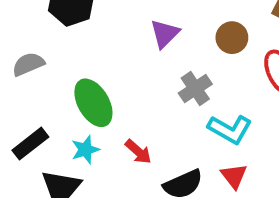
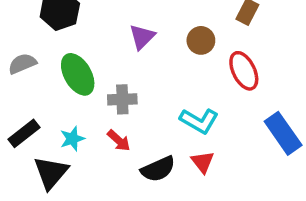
gray cross: (195, 89) -> (122, 99), moved, turned 32
green ellipse: (93, 103) -> (78, 74), moved

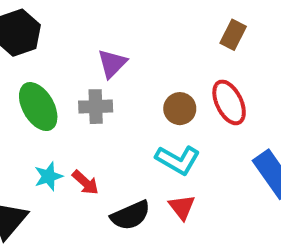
brown circle: (201, 40) -> (180, 109), moved
gray cross: (122, 99) -> (96, 107), moved
cyan star: (72, 139) -> (48, 176), moved

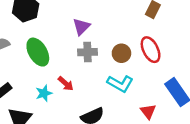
gray cross: (96, 107) -> (88, 52), moved
red arrow: (85, 182) -> (66, 84), moved
red triangle: (182, 207) -> (148, 111), moved

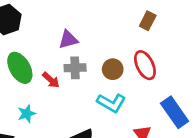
purple triangle: (81, 27) -> (68, 40), turned 30
red arrow: (66, 84) -> (51, 80), moved

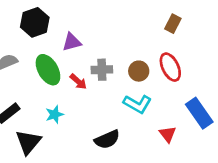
purple triangle: (68, 40) -> (72, 42), moved

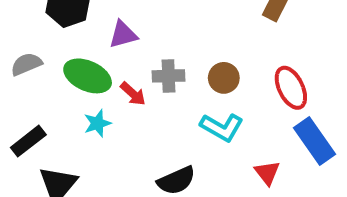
red ellipse: (170, 67) -> (291, 88), moved
green ellipse: (48, 70) -> (88, 76), turned -36
cyan star: (55, 114) -> (97, 123), moved

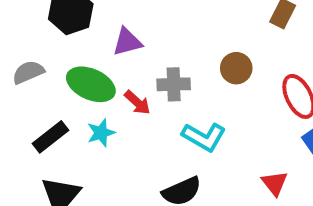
brown circle: (224, 78) -> (236, 68), moved
cyan L-shape: (222, 127) -> (204, 137), moved
black rectangle: (28, 141) -> (50, 137), moved

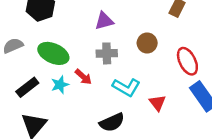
purple triangle: (127, 42) -> (104, 21), moved
red arrow: (137, 102) -> (83, 77), moved
red triangle: (275, 183) -> (158, 103), moved

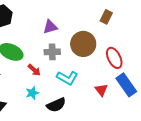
brown circle: (147, 43) -> (83, 44), size x1.6
cyan star: (60, 85) -> (32, 93), moved
red triangle: (158, 103) -> (101, 90), moved

